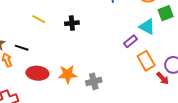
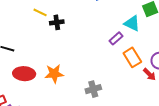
yellow line: (39, 19) -> (40, 12), moved
gray cross: (94, 81) -> (93, 89), moved

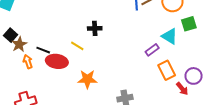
yellow line: (40, 12) -> (77, 46), moved
red ellipse: (24, 74) -> (57, 61), moved

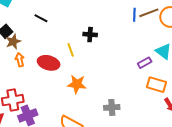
yellow line: (77, 46) -> (71, 50), turned 32
black line: (43, 50) -> (41, 18), moved
orange rectangle: (167, 70) -> (157, 85), turned -54

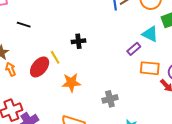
black cross: (90, 35) -> (78, 41), moved
yellow line: (71, 50) -> (55, 57), moved
red ellipse: (49, 63) -> (40, 67), turned -55

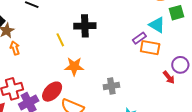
black cross: (78, 41) -> (85, 26), size x1.5
red ellipse: (40, 67) -> (52, 92), moved
orange rectangle: (150, 68) -> (150, 48), moved

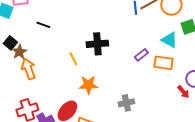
purple rectangle: (139, 38) -> (141, 55), moved
orange arrow: (15, 48) -> (28, 69), size x1.5

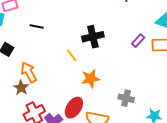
brown star: (19, 52) -> (21, 88), moved
gray cross: (126, 103) -> (126, 98), moved, turned 35

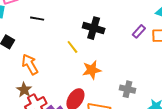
black cross: (93, 37) -> (94, 28), turned 30
brown star: (21, 88) -> (24, 90), moved

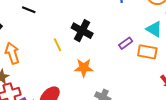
orange star: (92, 70) -> (84, 68), moved

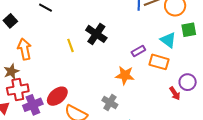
orange star: (84, 68) -> (125, 75), moved

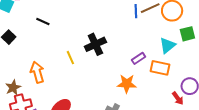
black cross: (96, 34) -> (95, 44), turned 35
cyan triangle: (168, 40) -> (168, 45), turned 48
orange arrow: (25, 49) -> (37, 72), moved

